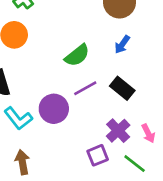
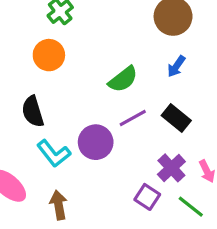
purple square: (98, 155) -> (147, 197), turned -35

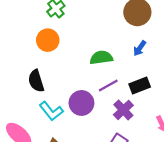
green semicircle: (123, 79) -> (101, 58), turned -150
black rectangle: (176, 118) -> (140, 86), turned -60
purple cross: (171, 168) -> (123, 110), moved

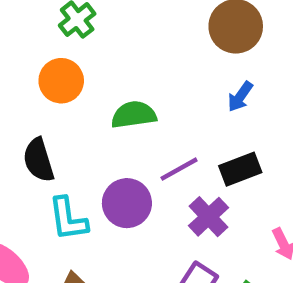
green semicircle: (101, 58) -> (134, 115), moved
cyan L-shape: (51, 111) -> (68, 219), turned 30

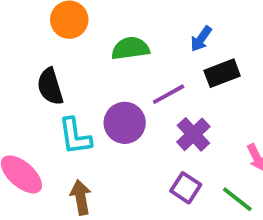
blue arrow: (240, 97) -> (201, 39), moved
black rectangle: (240, 169) -> (222, 73), moved

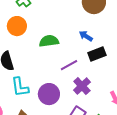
blue arrow: (201, 39) -> (86, 36), turned 88
purple circle: (125, 123) -> (49, 94), moved

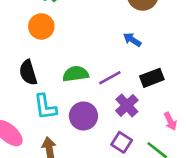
green semicircle: (49, 41) -> (76, 74), moved
black rectangle: (97, 54) -> (152, 78), moved

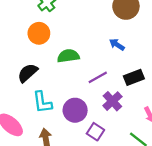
black semicircle: (28, 73) -> (28, 73), turned 65
green semicircle: (76, 74) -> (68, 56), moved
purple square: (122, 142) -> (95, 132), moved

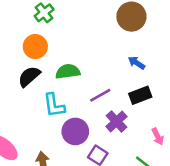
blue arrow: (117, 45) -> (136, 63), moved
black semicircle: (28, 73) -> (29, 77), moved
cyan L-shape: (42, 102) -> (54, 105), moved

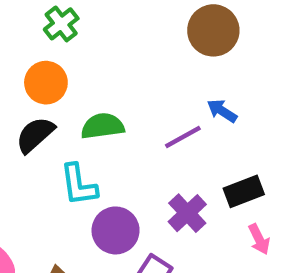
purple line: (100, 95) -> (183, 137), moved
black rectangle: (140, 95) -> (244, 191), moved

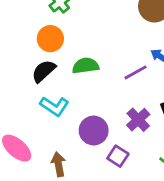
cyan L-shape: (79, 185) -> (54, 106), moved, turned -48

